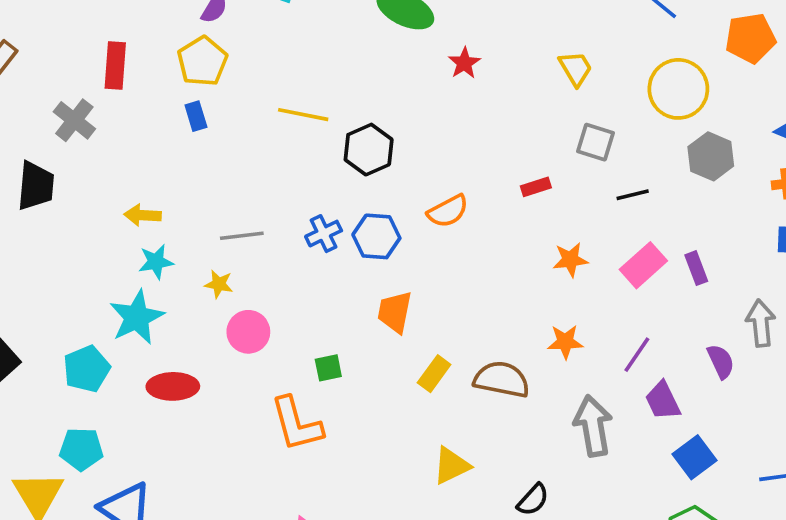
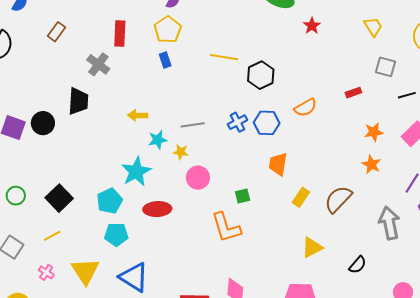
cyan star: (156, 262) -> (158, 140), moved
orange star: (565, 342) -> (371, 164), moved, turned 30
brown semicircle: (502, 379) -> (338, 199), turned -56
cyan pentagon: (81, 449) -> (116, 234), moved

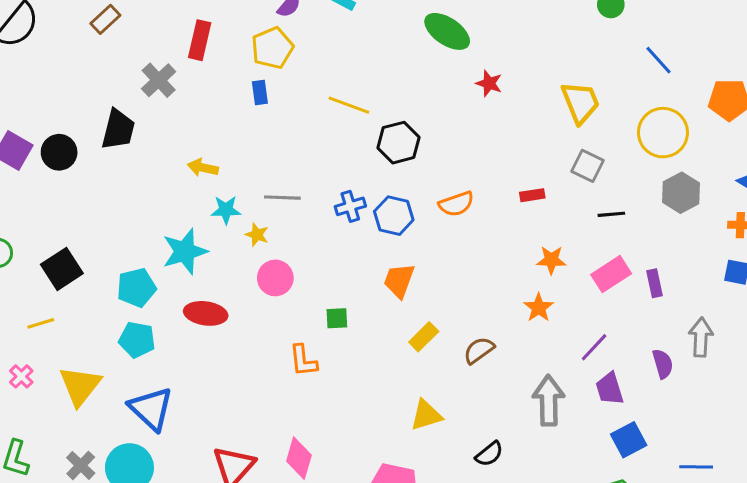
red star: (312, 26) -> (489, 83), turned -30
yellow trapezoid: (373, 27) -> (580, 102), size x1.4
brown semicircle: (338, 199) -> (479, 350), size x0.7
orange L-shape: (226, 227) -> (303, 361), size x0.7

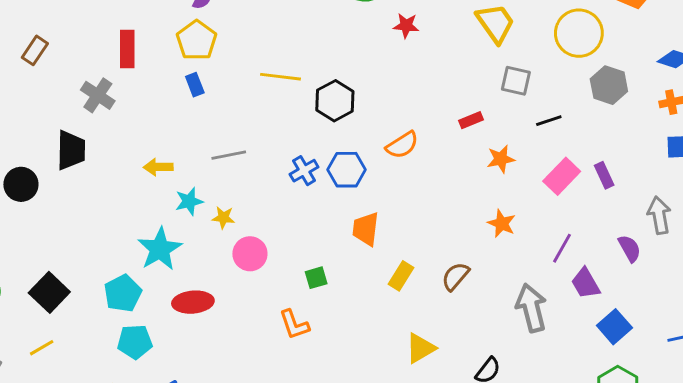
gray line: (282, 198) -> (229, 155), moved
orange star: (551, 260) -> (501, 159), moved

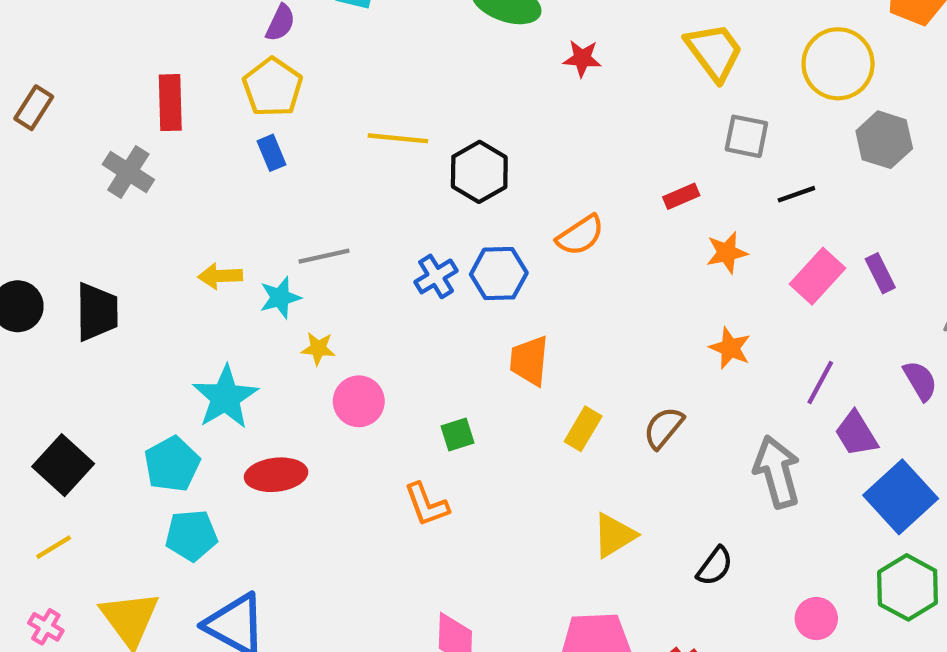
black trapezoid: (71, 150) -> (97, 312), moved
cyan star: (189, 201) -> (280, 298), moved
blue square: (614, 327) -> (901, 497), size x1.4

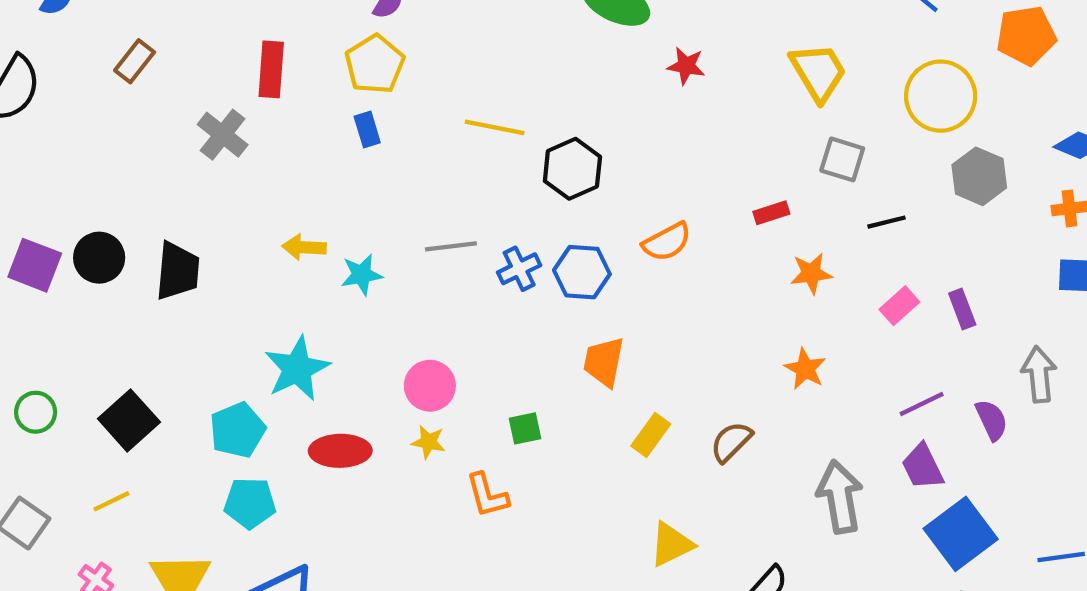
gray line: (324, 256) -> (451, 246), moved
pink rectangle: (817, 276) -> (899, 306), size x0.7
yellow star: (318, 349) -> (428, 442), moved
purple line: (820, 382) -> (922, 404), moved, turned 30

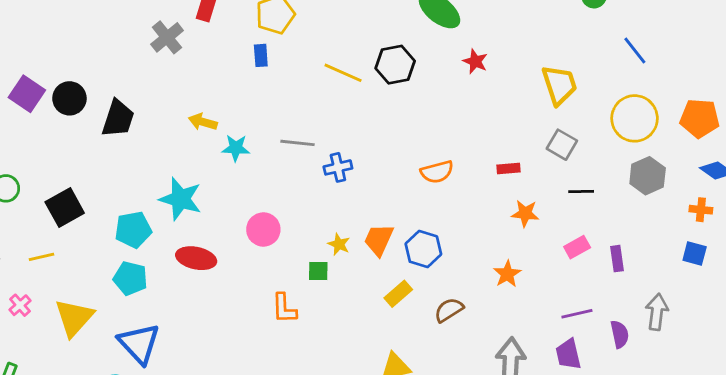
orange pentagon: (1026, 36) -> (700, 118), moved
black hexagon: (572, 169) -> (395, 65), moved
blue hexagon: (582, 272) -> (423, 249), moved
cyan star: (297, 369) -> (180, 199), turned 30
yellow star: (428, 442) -> (339, 244), moved

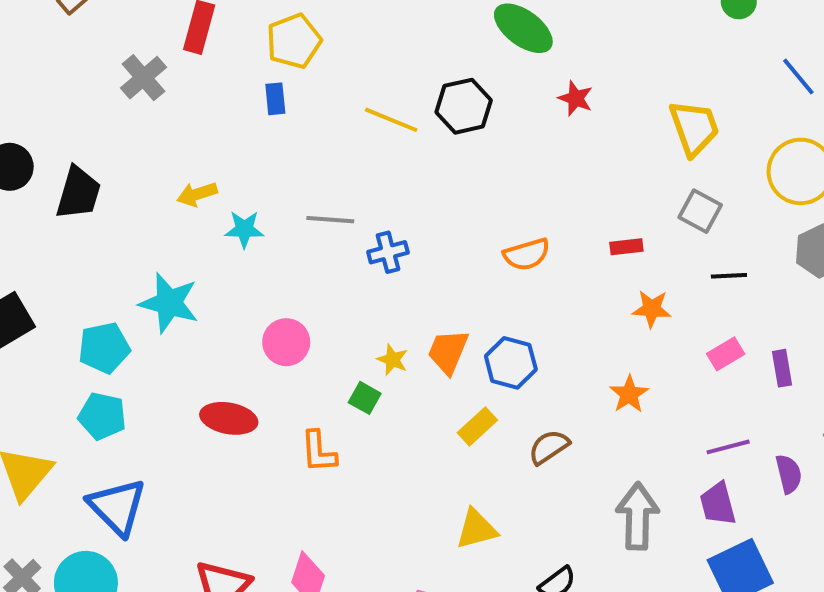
yellow arrow: (203, 122) -> (197, 194), turned -32
red ellipse: (196, 258) -> (229, 418), moved
green square: (318, 271) -> (365, 398), turned 30

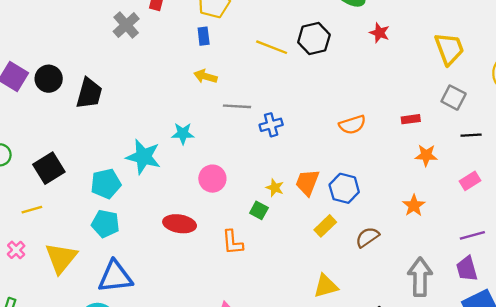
yellow arrow: (197, 194) -> (205, 76), moved, turned 35
cyan star: (244, 229) -> (183, 134), moved
blue triangle: (117, 507) -> (115, 277), turned -51

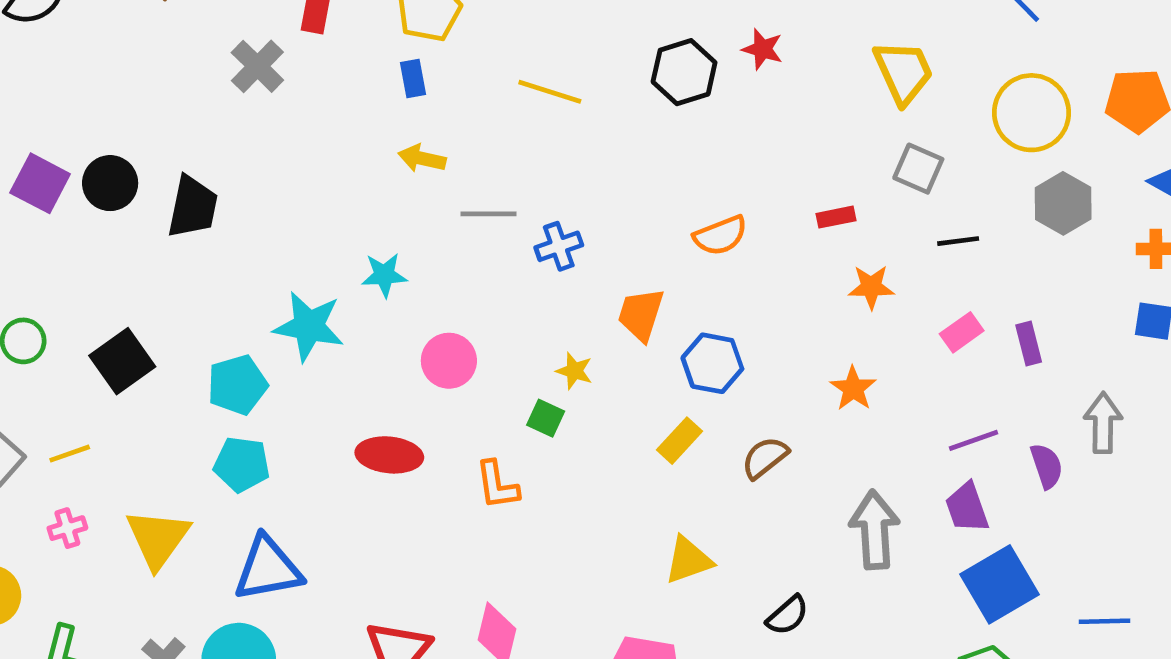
black hexagon: (314, 38) -> (684, 72), moved
orange trapezoid: (307, 182) -> (641, 314), moved
yellow line: (32, 210) -> (70, 454), moved
pink cross: (16, 250) -> (67, 528), turned 30

